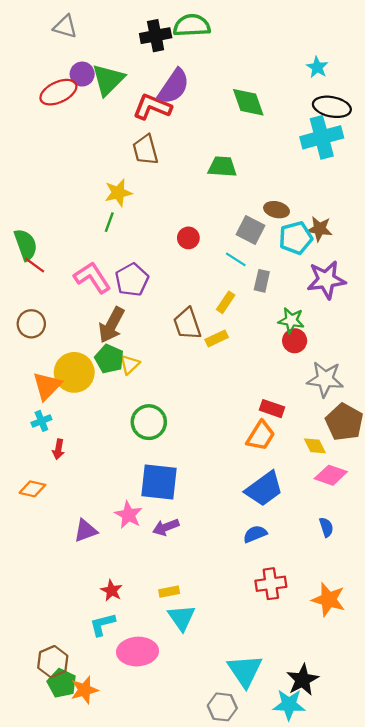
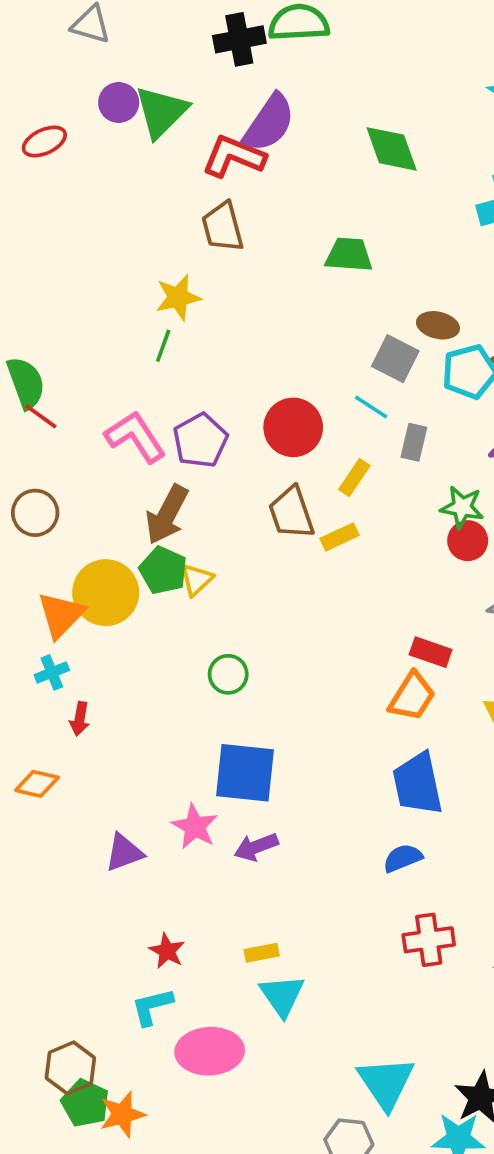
red ellipse: (58, 92) -> (44, 142), moved, size x0.7
red circle: (188, 238) -> (293, 427), moved, size x1.6
green circle: (149, 422) -> (228, 674), size x0.7
blue trapezoid: (264, 489) -> (418, 784), turned 114

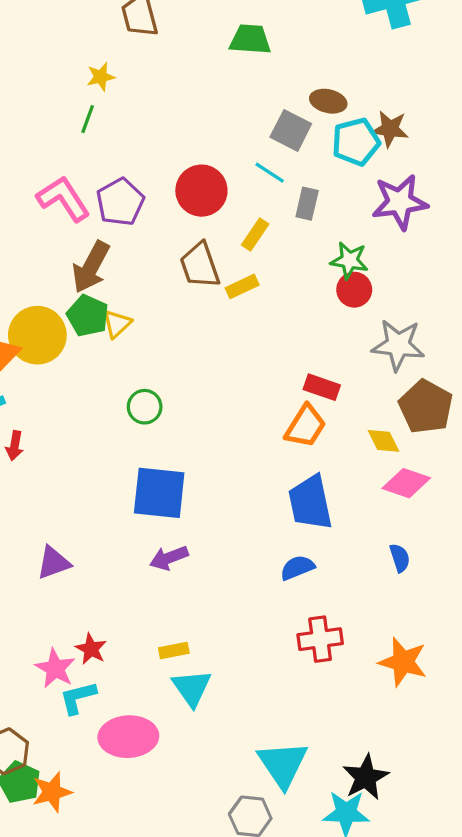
yellow star: (178, 297) -> (101, 77), size x0.7
pink star: (195, 827) -> (55, 668), moved

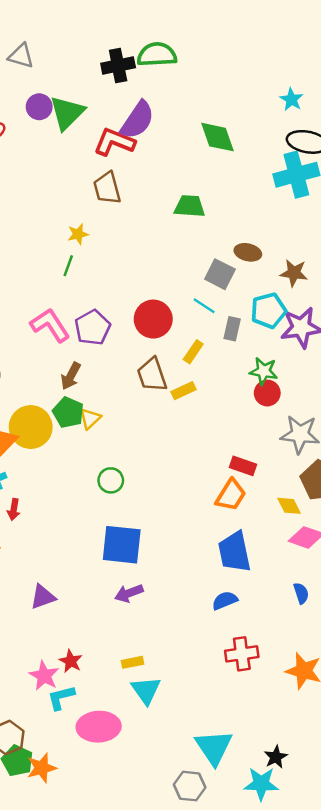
cyan pentagon: (356, 142) -> (268, 311), moved
brown arrow: (91, 267) -> (71, 376), size x0.7
black star: (366, 777) -> (276, 757), size x0.7

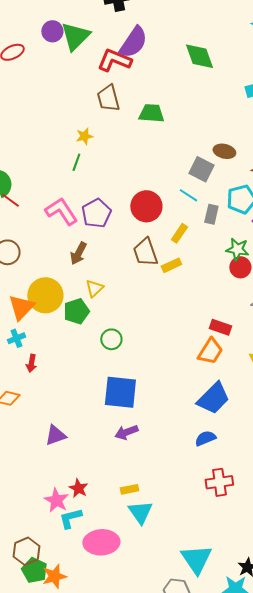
green trapezoid: (190, 206) -> (151, 113), moved
green pentagon: (68, 412) -> (76, 311), moved, turned 30
blue trapezoid: (234, 552) -> (213, 398), turned -123

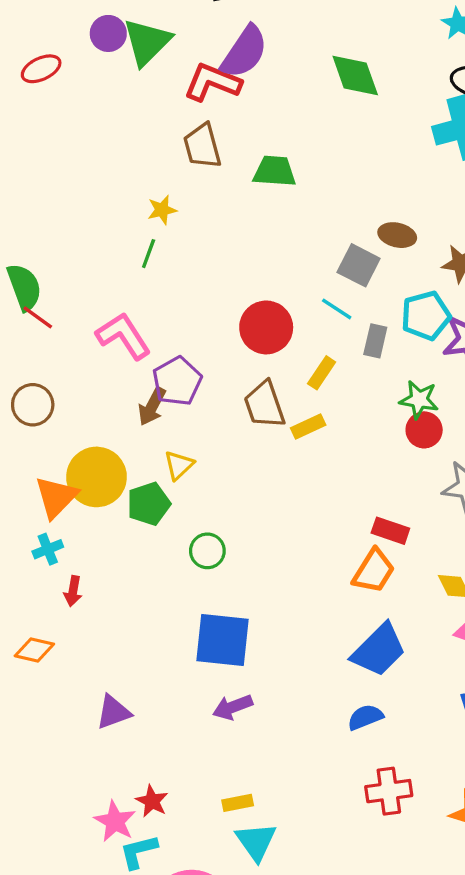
purple pentagon: (96, 213) -> (177, 381), moved

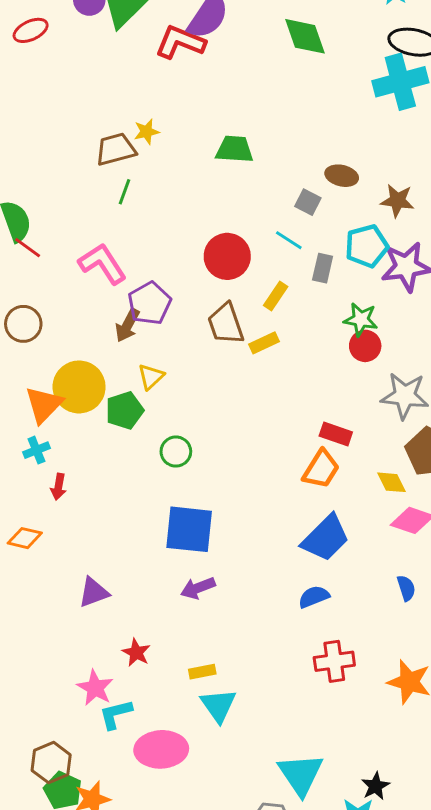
brown trapezoid: (202, 146) -> (116, 149), moved, turned 90
green trapezoid: (275, 171) -> (235, 149), moved
yellow star: (162, 210) -> (147, 132), moved
gray square: (359, 265) -> (308, 202), size x0.7
red star: (152, 801) -> (136, 653), moved

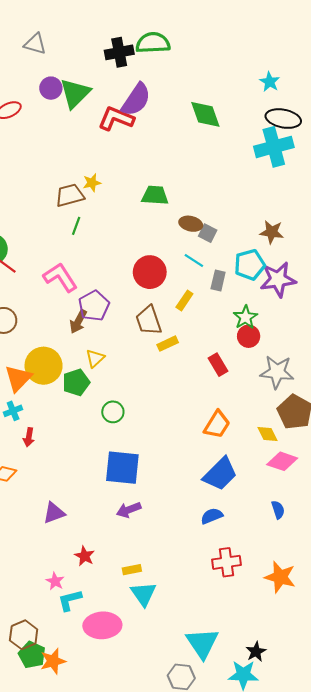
brown ellipse: (342, 176) -> (191, 224), moved
green star: (361, 319) -> (245, 317), turned 30
yellow rectangle: (264, 343) -> (168, 344), moved
red rectangle: (336, 434) -> (218, 365), moved, turned 40
pink star: (95, 688) -> (55, 581), size x0.7

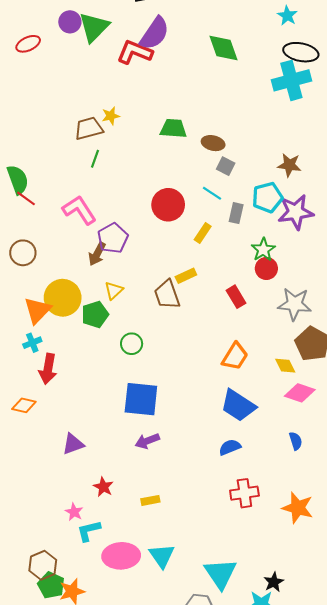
brown ellipse: (191, 224) -> (213, 143), moved
brown trapezoid: (149, 320) -> (167, 295), moved
red arrow: (29, 437) -> (48, 369), size x1.6
blue trapezoid: (220, 474) -> (238, 405), turned 78
cyan triangle: (143, 594) -> (162, 556), moved

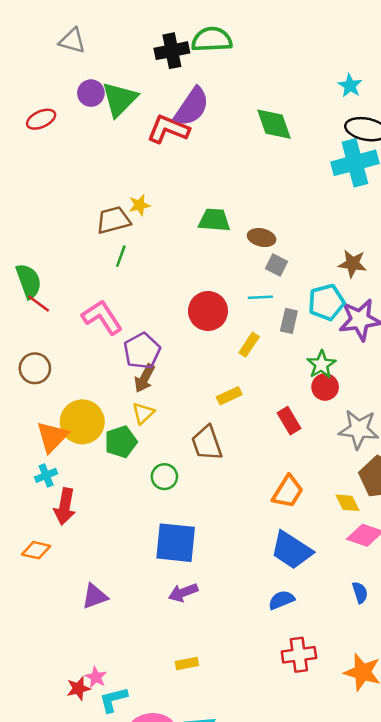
cyan line: (212, 193) -> (260, 297), turned -36
brown arrow: (97, 254) -> (144, 378), moved
brown trapezoid: (167, 295) -> (207, 443), moved
red star: (103, 487) -> (78, 688), moved, turned 30

